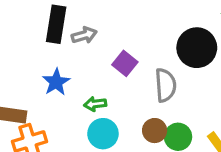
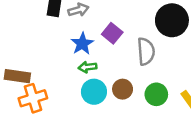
blue star: (56, 82) -> (82, 44), moved
brown circle: (155, 131) -> (123, 89), moved

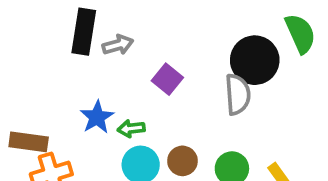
blue star: (82, 44) -> (97, 117), moved
gray semicircle: (146, 51) -> (238, 94), moved

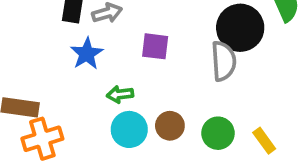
purple square: (167, 79) -> (155, 46), turned -32
blue star: (97, 117) -> (87, 54), moved

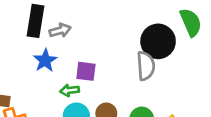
purple square: (155, 46) -> (86, 71), moved

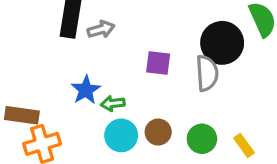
blue star: (45, 60) -> (86, 90), moved
purple square: (86, 71) -> (158, 63), moved

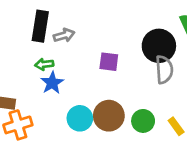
gray semicircle: (207, 73) -> (164, 70), moved
green arrow: (113, 103) -> (44, 64), moved
brown circle: (158, 132) -> (109, 116), size x1.5

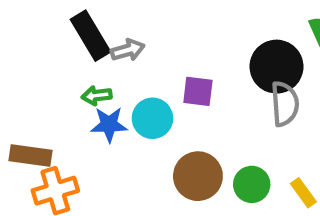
black rectangle: (40, 26) -> (90, 36), turned -40
blue star: (52, 83) -> (109, 124), turned 30
cyan circle: (80, 118) -> (152, 118), moved

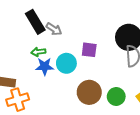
gray arrow: (128, 50) -> (54, 29), turned 49

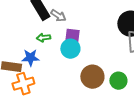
purple square: (89, 50) -> (72, 36), moved
blue star: (45, 66) -> (30, 58), moved

